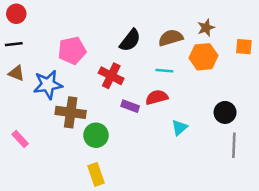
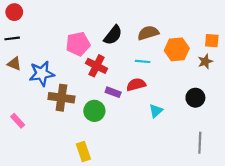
brown star: (206, 28) -> (205, 61), moved
pink pentagon: (72, 50) -> (78, 44), moved
green circle: (96, 135) -> (94, 111), moved
gray line: (234, 145) -> (200, 143), moved

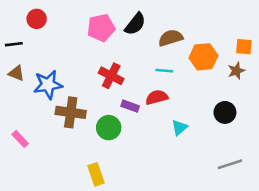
red circle: (14, 12) -> (37, 19), moved
black semicircle: (113, 35) -> (135, 24), moved
pink pentagon: (78, 44) -> (101, 28), moved
gray line: (200, 143) -> (230, 164), turned 70

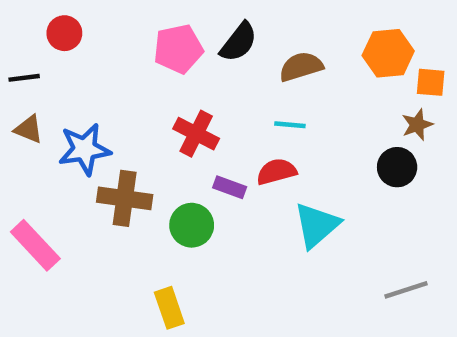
orange hexagon: (203, 57) -> (388, 53), moved
black circle: (225, 112) -> (397, 167), moved
cyan triangle: (179, 128) -> (317, 225), size x1.6
pink rectangle: (20, 139) -> (35, 245), size x1.6

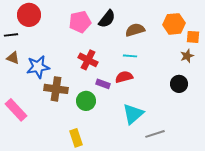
red circle: (64, 33) -> (29, 15), size x1.5
black circle: (397, 167) -> (179, 84), moved
cyan triangle: (317, 225) -> (133, 114), moved
gray line: (406, 290) -> (155, 134), moved

